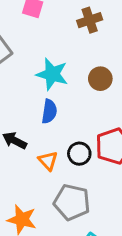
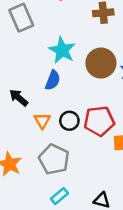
brown circle: (100, 79) -> (101, 63), size x1.5

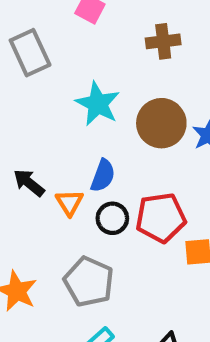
blue semicircle: (53, 80) -> (103, 176), moved
orange triangle: (42, 121) -> (69, 203), moved

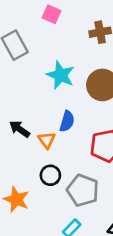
black circle: (112, 218) -> (50, 175), moved
gray pentagon: (89, 282) -> (83, 190), moved

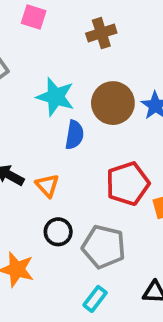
blue semicircle: (67, 121) -> (74, 135), moved

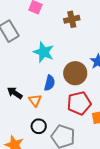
brown circle: (113, 103) -> (75, 73), moved
blue semicircle: (74, 135) -> (50, 83), moved

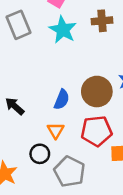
cyan star: (44, 52) -> (63, 30), moved
orange triangle: (35, 100) -> (56, 131), moved

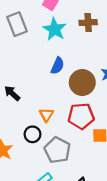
blue semicircle: (62, 100) -> (58, 66), moved

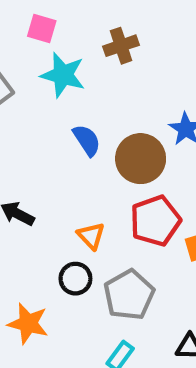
blue semicircle: (58, 66) -> (87, 140), turned -42
gray pentagon: (57, 150) -> (129, 295), turned 30

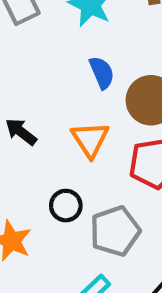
orange triangle: (91, 236) -> (90, 139), moved, size x1.4

